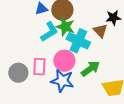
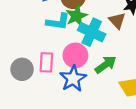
green star: (65, 27) -> (77, 16), turned 30
cyan L-shape: (49, 32) -> (58, 22), turned 40
blue star: (62, 81) -> (73, 79), turned 30

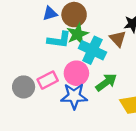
pink rectangle: (46, 62) -> (48, 80), turned 60
blue star: (73, 79) -> (74, 96), turned 30

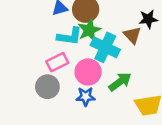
pink rectangle: (48, 80) -> (57, 62), moved
gray circle: (24, 87) -> (47, 87), moved
blue star: (74, 96) -> (86, 97), size x0.7

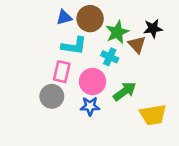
green star: (89, 30) -> (117, 32), moved
cyan cross: (105, 47) -> (110, 57), size x0.6
pink rectangle: (57, 62) -> (62, 72), turned -50

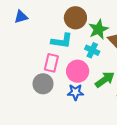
blue triangle: (64, 17) -> (21, 17), moved

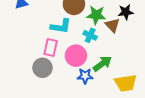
green star: (99, 29) -> (96, 15), turned 30
blue star: (75, 92) -> (85, 76), moved

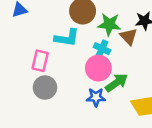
pink rectangle: (51, 47) -> (40, 61), moved
pink circle: (76, 56) -> (98, 68), moved

